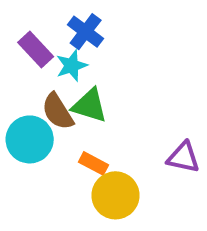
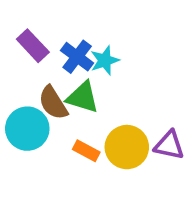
blue cross: (86, 32) -> (77, 57), moved
cyan star: (72, 66) -> (105, 60), moved
yellow circle: (115, 195) -> (127, 147), moved

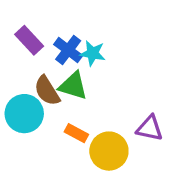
cyan star: (105, 60) -> (93, 53), turned 30
yellow circle: (127, 147) -> (109, 151), moved

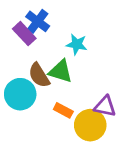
blue cross: (68, 50) -> (38, 21), moved
purple triangle: (150, 128) -> (105, 106), moved

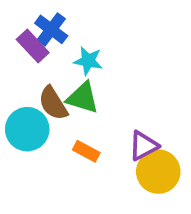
cyan star: (77, 44) -> (88, 61), moved
purple triangle: (105, 106) -> (144, 146), turned -40
yellow circle: (90, 125) -> (158, 172), moved

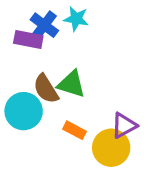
purple rectangle: (33, 46) -> (28, 39), turned -36
cyan star: (88, 61) -> (76, 19), moved
yellow circle: (158, 172) -> (111, 148), moved

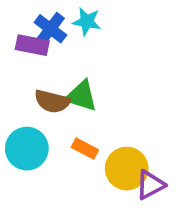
brown semicircle: (46, 89) -> (52, 101), turned -44
cyan circle: (24, 111) -> (27, 149), moved
purple triangle: (124, 125) -> (150, 185), moved

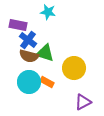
blue cross: (50, 29) -> (28, 40), moved
cyan circle: (27, 149) -> (29, 82), moved
yellow circle: (127, 169) -> (74, 68), moved

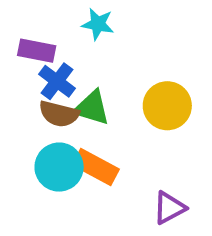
yellow circle: (74, 68) -> (167, 106), moved
orange rectangle: (47, 82) -> (96, 167), size x1.5

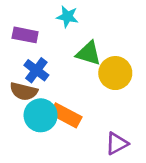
blue cross: (57, 81) -> (36, 70), moved
green triangle: (92, 108) -> (89, 53), moved
brown semicircle: (59, 114) -> (24, 91), moved

